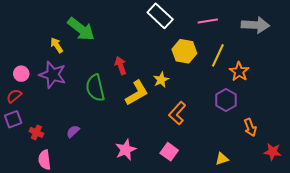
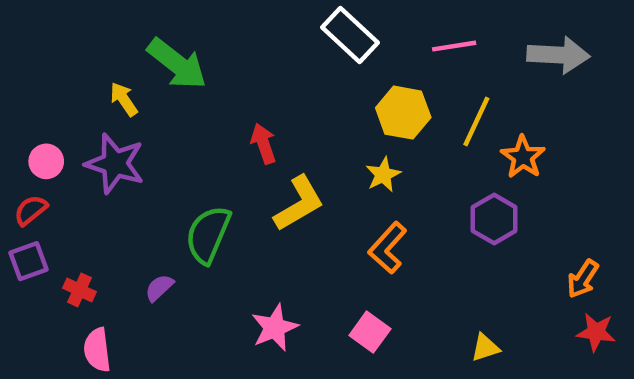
yellow star: (161, 80) -> (383, 175), moved
green semicircle: (95, 88) -> (208, 235), moved, turned 36
orange arrow: (250, 127) -> (583, 279), moved, turned 54

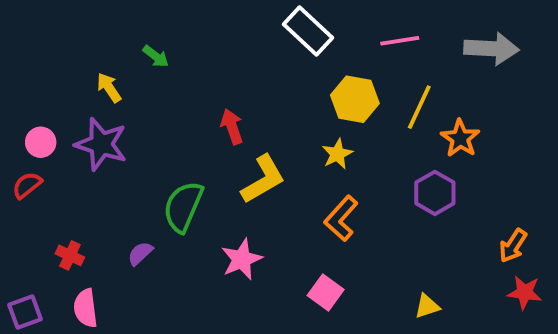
green arrow: (177, 64) -> (156, 56), size x0.5
purple square: (28, 261) -> (25, 312), moved
pink star: (275, 328) -> (242, 259), moved

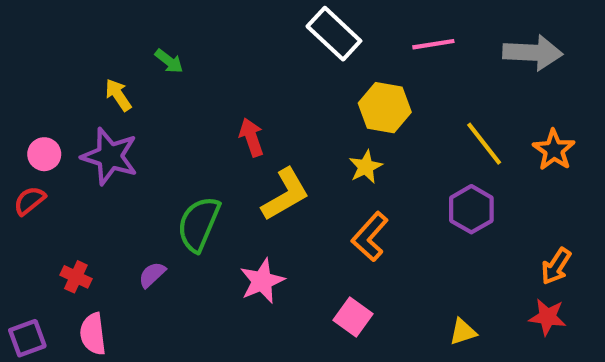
yellow line: (419, 107) -> (484, 144), moved, turned -63
orange star: (460, 138) -> (554, 150), moved
red star: (525, 293) -> (548, 317), moved

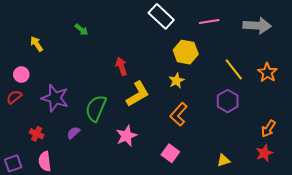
yellow arrow: (118, 95) -> (37, 44), moved
purple star: (110, 156) -> (55, 98), moved
red star: (548, 317) -> (264, 153), turned -30

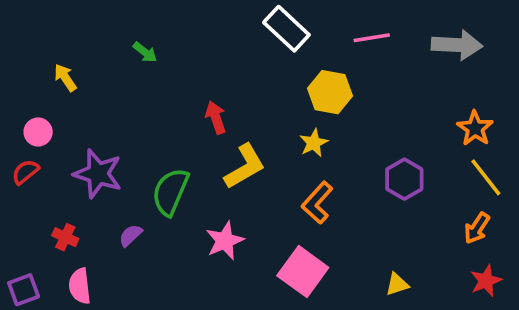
yellow line: (234, 69) -> (486, 177), moved
pink square: (170, 153) -> (303, 272), size x1.5
red star: (264, 153) -> (486, 281), moved

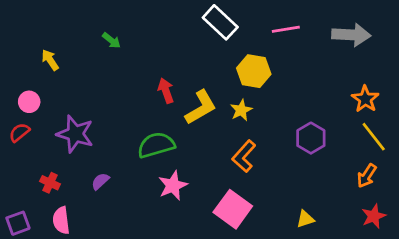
yellow L-shape: (245, 166) -> (201, 107), moved
green semicircle: (170, 192) -> (156, 145), moved, turned 51

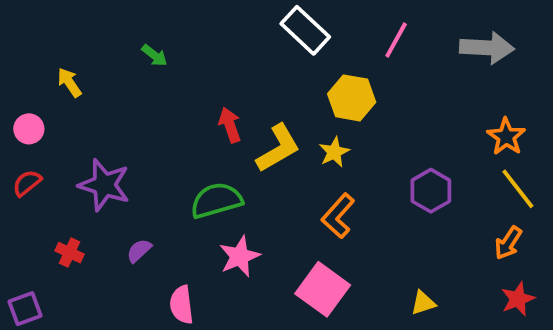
pink line: (286, 29) -> (396, 40), turned -52
pink circle: (29, 102) -> (29, 129), moved
pink semicircle: (61, 220) -> (182, 305), moved

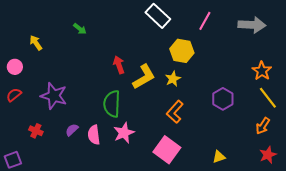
green semicircle: (216, 200) -> (112, 104), turned -72
pink semicircle: (182, 305) -> (94, 135), moved

